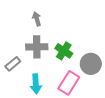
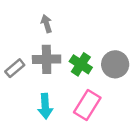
gray rectangle: (13, 64) -> (15, 68), moved
gray circle: (91, 64) -> (115, 64), moved

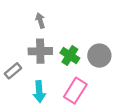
gray rectangle: (15, 68) -> (13, 71), moved

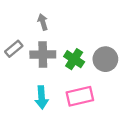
gray rectangle: (13, 71) -> (14, 49), moved
pink rectangle: (75, 91) -> (80, 96), turned 45

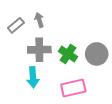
gray rectangle: (14, 49) -> (16, 25), moved
cyan arrow: (42, 97) -> (33, 77), moved

